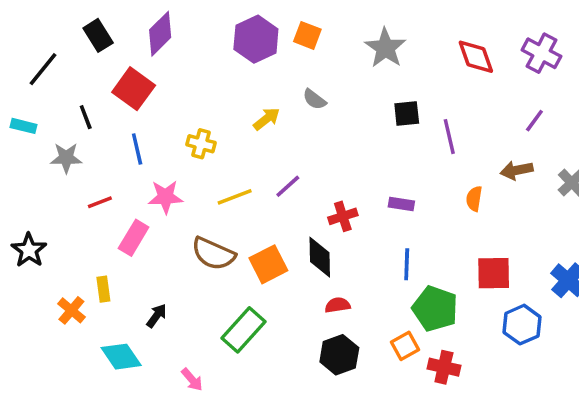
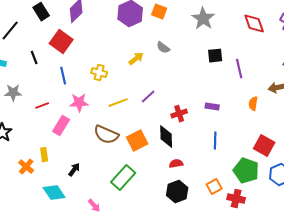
gray star: (66, 158) -> (13, 93), moved
red square: (494, 273) -> (264, 146), turned 30
green pentagon: (435, 309) -> (246, 171), moved

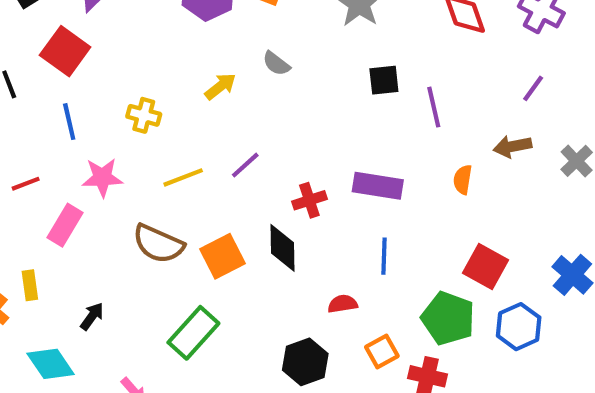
purple rectangle: (212, 107) -> (378, 186), size x1.6
red semicircle: (176, 164) -> (343, 304), moved

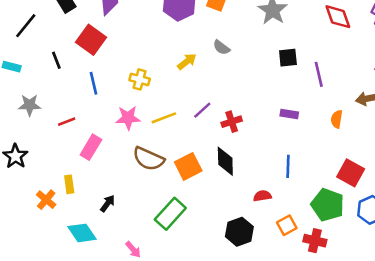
pink star: (102, 177) -> (128, 118), moved
purple rectangle: (378, 186) -> (289, 114), moved, size x0.6
red cross: (309, 200) -> (232, 122), moved

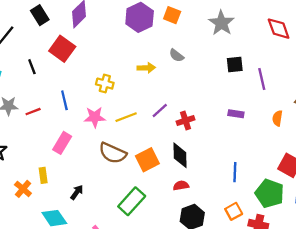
yellow arrow: (187, 61) -> (146, 68), turned 36
blue line: (93, 83) -> (64, 100), moved
red line: (67, 122) -> (33, 112), moved
blue line: (288, 166) -> (235, 172), moved
red semicircle: (262, 196) -> (181, 186), moved

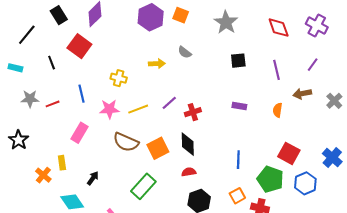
purple line: (262, 79) -> (276, 70), moved

